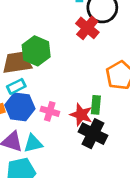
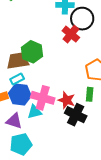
green rectangle: (96, 105) -> (90, 94), moved
pink cross: (50, 111) -> (43, 98), size x1.6
cyan triangle: (33, 143) -> (35, 112), moved

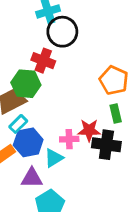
black circle: (82, 19) -> (62, 32), moved
red cross: (71, 34) -> (43, 61), moved
pink cross: (43, 98) -> (69, 139), moved, size x0.6

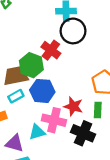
red star: (89, 130) -> (73, 106), moved
pink cross: (69, 139) -> (54, 120), size x1.5
blue hexagon: (28, 142) -> (42, 91), moved

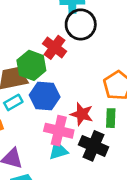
cyan triangle: (37, 132) -> (58, 151), moved

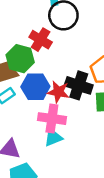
red star: (82, 114) -> (58, 92), moved
black cross: (93, 146) -> (79, 85), moved

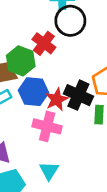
red star: (58, 92) -> (57, 99), turned 30
cyan triangle: (53, 138) -> (49, 171), moved, turned -42

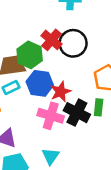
black circle: (70, 21) -> (73, 43), moved
black cross: (78, 95) -> (77, 113), moved

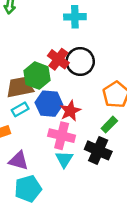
green rectangle: (99, 107) -> (109, 125), turned 42
black cross: (77, 113) -> (98, 150), moved
cyan triangle: (50, 156) -> (64, 159), moved

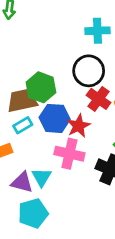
cyan cross: (75, 17) -> (97, 31), moved
red cross: (58, 59) -> (99, 99), moved
cyan triangle: (64, 159) -> (42, 177), moved

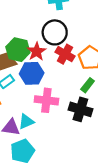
red star: (79, 126) -> (37, 51), moved
cyan triangle: (42, 177) -> (26, 122), turned 42

